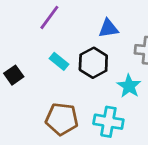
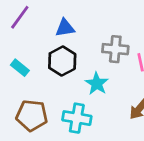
blue triangle: (108, 28) -> (65, 28), moved
cyan rectangle: (59, 61) -> (20, 68), moved

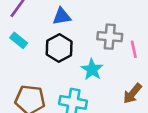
cyan rectangle: (20, 68) -> (19, 40), moved

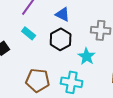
blue triangle: (62, 16) -> (63, 14), turned 35

